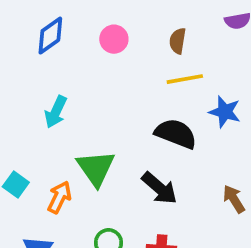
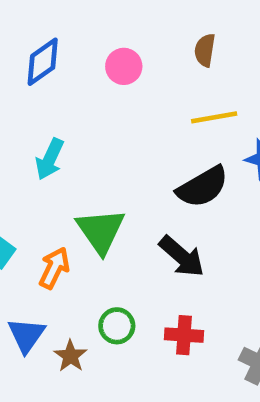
brown semicircle: (178, 41) -> (205, 50), moved
black semicircle: (176, 134) -> (203, 187), turned 129

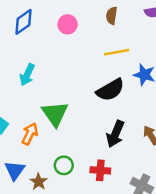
black arrow: (182, 256) -> (115, 134), moved, turned 72

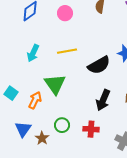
yellow line: (117, 52) -> (67, 51), moved

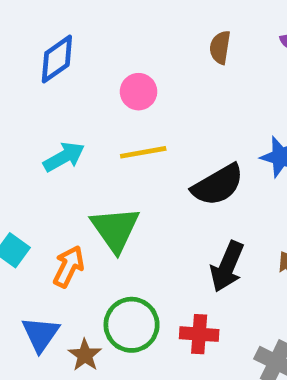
pink circle: (65, 13) -> (139, 92), moved
cyan arrow: (33, 53) -> (64, 157), turned -144
green circle: (62, 125) -> (132, 325), size x1.5

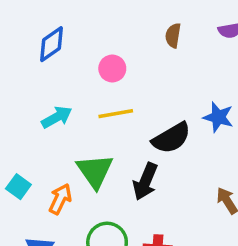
black arrow: (227, 266) -> (145, 181), moved

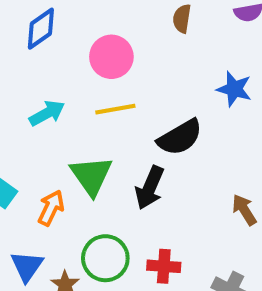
pink circle: (112, 69) -> (111, 57), size x1.4
blue star: (218, 117) -> (234, 89), moved

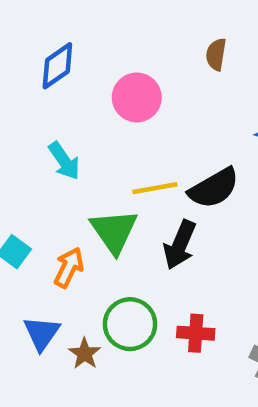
yellow line: (115, 109) -> (155, 188), moved
cyan arrow: (47, 113) -> (64, 161), turned 84

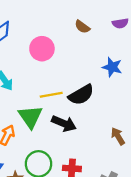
brown semicircle: (216, 54) -> (82, 27), turned -63
black arrow: (180, 245) -> (64, 124), turned -90

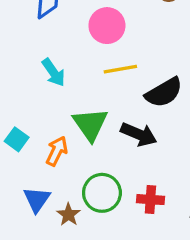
yellow line: (51, 95) -> (120, 69), moved

